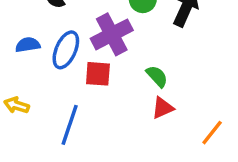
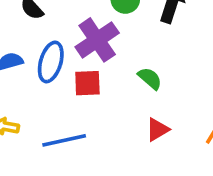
red triangle: (163, 108) -> (158, 129), moved
blue line: (70, 125) -> (64, 140), turned 66

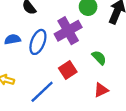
red square: (87, 83) -> (68, 70), moved, turned -36
blue line: (64, 140) -> (42, 92), turned -36

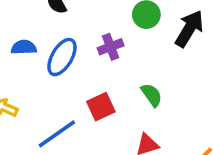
purple cross: (68, 31) -> (111, 47), size x0.6

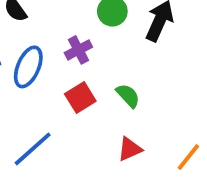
red square: (101, 107) -> (80, 98), moved

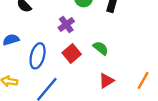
blue ellipse: (28, 67) -> (38, 56), moved

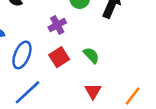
red triangle: (106, 81) -> (93, 91), turned -35

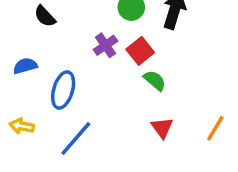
red square: (59, 57) -> (140, 51), moved

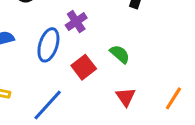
red square: (140, 51) -> (84, 67), moved
blue ellipse: (63, 90) -> (48, 45), moved

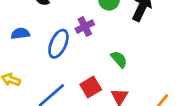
red square: (84, 67) -> (91, 87), moved

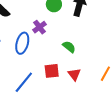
red square: (91, 87) -> (52, 71), turned 35

